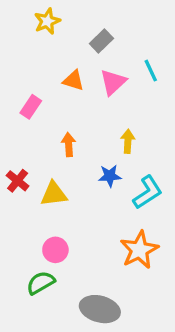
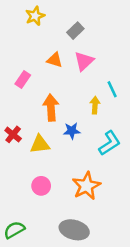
cyan line: (151, 71) -> (112, 89), moved
orange arrow: (69, 145) -> (51, 108), size x1.5
blue star: (110, 176) -> (72, 131), moved
orange star: (139, 250) -> (86, 186), moved
green semicircle: (41, 283) -> (14, 230), moved

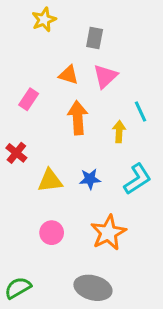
gray rectangle: (75, 31) -> (95, 38), turned -35
orange arrow: (51, 108) -> (78, 118), moved
blue star: (72, 131) -> (90, 179), moved
red cross: (13, 134) -> (16, 153), moved

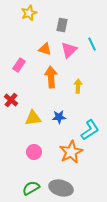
cyan line: (141, 112) -> (92, 44), moved
cyan L-shape: (137, 179) -> (90, 130), moved
green semicircle: (18, 288) -> (31, 188), moved

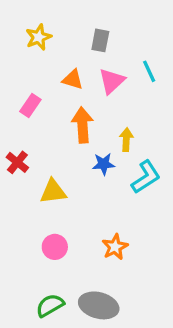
yellow star: (29, 13) -> (39, 37), moved
blue star: (59, 117) -> (104, 164), moved
cyan L-shape: (90, 130) -> (146, 177), moved
orange star: (71, 152) -> (115, 247), size x0.7

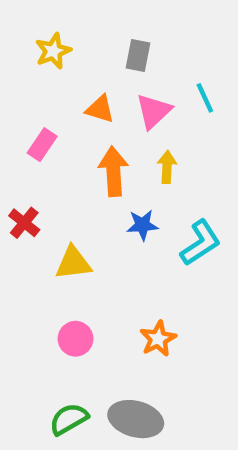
yellow arrow: (126, 140) -> (167, 167), moved

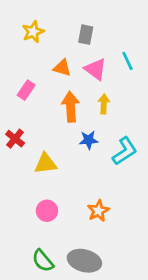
pink triangle: (154, 111) -> (96, 69), turned -40
green semicircle: (69, 419) -> (43, 261), turned -100

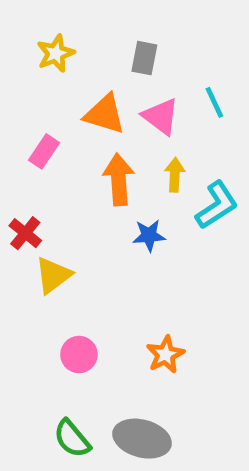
orange triangle: (62, 68) -> (105, 114), size x1.4
cyan L-shape: (125, 151) -> (217, 205), moved
yellow triangle: (46, 164) -> (53, 275), moved, turned -30

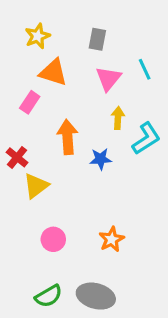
orange triangle: (105, 114) -> (53, 72), moved
pink triangle: (161, 116) -> (108, 79), turned 32
orange arrow: (119, 179) -> (67, 137), moved
green semicircle: (72, 439) -> (49, 296), turned -80

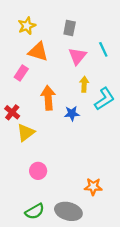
orange star: (112, 239) -> (93, 187), moved, turned 30

